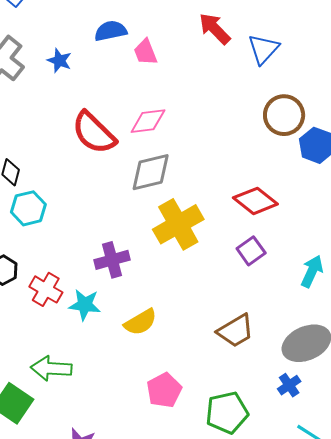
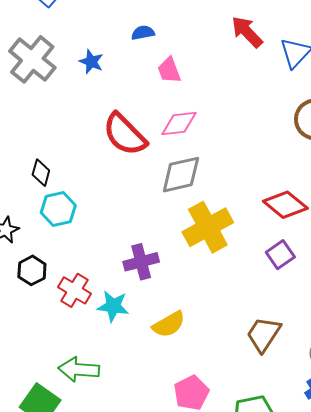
blue semicircle: (111, 31) -> (143, 33), size x0.7
pink trapezoid: (145, 52) -> (169, 70), moved
brown trapezoid: (236, 331) -> (264, 334), turned 153

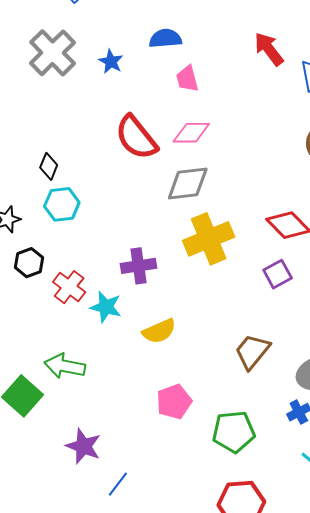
blue semicircle: (143, 33) -> (165, 38), size x1.4

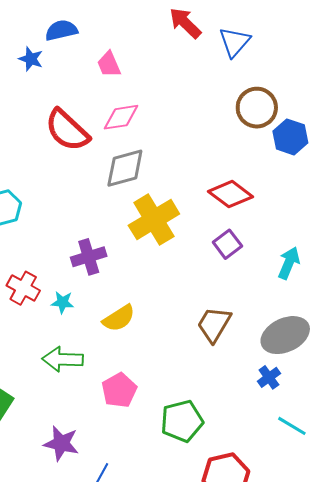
blue semicircle: (165, 38) -> (61, 30), moved
cyan star: (106, 307) -> (63, 302), size x0.7
green arrow: (65, 366) -> (63, 359), moved
pink pentagon: (174, 402) -> (119, 390), moved
green pentagon: (234, 432) -> (182, 421), moved

